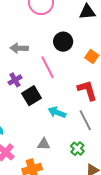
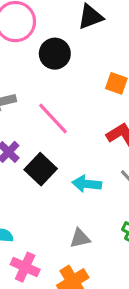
black circle: (63, 42) -> (55, 54), moved

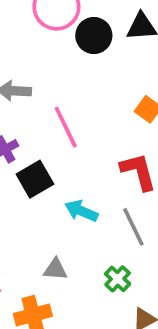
black circle: (55, 54) -> (94, 36), moved

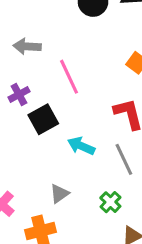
gray triangle: (55, 269) -> (59, 194), turned -40

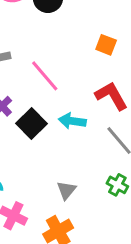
cyan arrow: (81, 146) -> (72, 121), moved

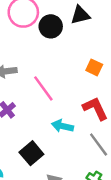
black square: (31, 123) -> (31, 153), moved

